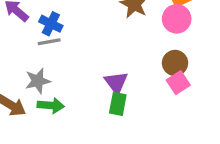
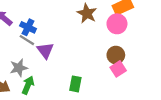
gray line: (49, 42) -> (27, 40), turned 42
purple triangle: (116, 83) -> (45, 50), moved
green arrow: (51, 105) -> (28, 85), turned -72

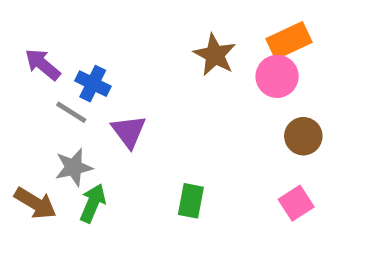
gray line: (27, 40) -> (71, 112), moved
brown circle: (116, 55) -> (303, 136), moved
pink square: (118, 69) -> (296, 203), moved

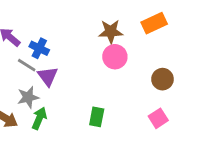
brown star: (215, 55) -> (111, 32), turned -30
pink circle: (277, 76) -> (115, 57), moved
purple triangle: (129, 131) -> (48, 76), moved

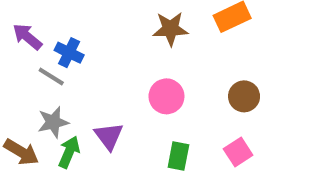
pink circle: (115, 57) -> (166, 96), moved
purple triangle: (48, 76) -> (109, 136), moved
green rectangle: (97, 117) -> (178, 156), moved

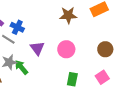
purple triangle: (109, 136) -> (37, 48), moved
green arrow: (69, 152) -> (21, 67), moved, turned -63

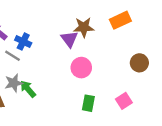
purple triangle: (37, 48) -> (69, 39), moved
brown circle: (105, 49) -> (139, 63), moved

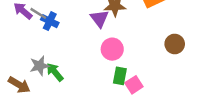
gray line: (13, 56) -> (38, 13), moved
pink square: (124, 101) -> (134, 85), moved
green rectangle: (88, 103) -> (120, 76), moved

